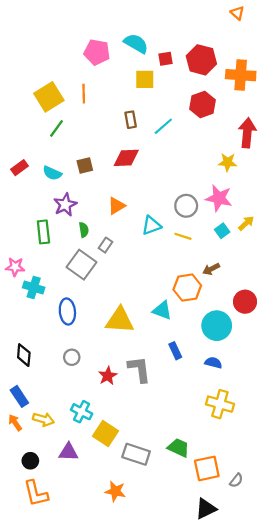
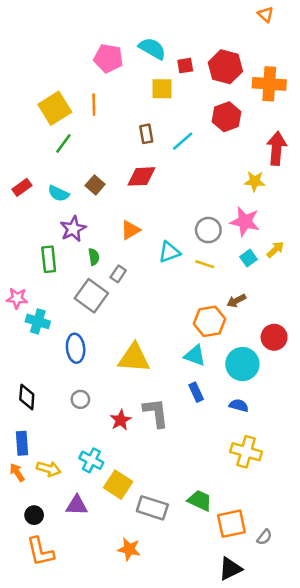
brown square: (85, 165) -> (95, 185), turned -35
cyan triangle: (162, 310) -> (195, 356), moved
blue rectangle: (19, 396) -> (22, 443), turned 30

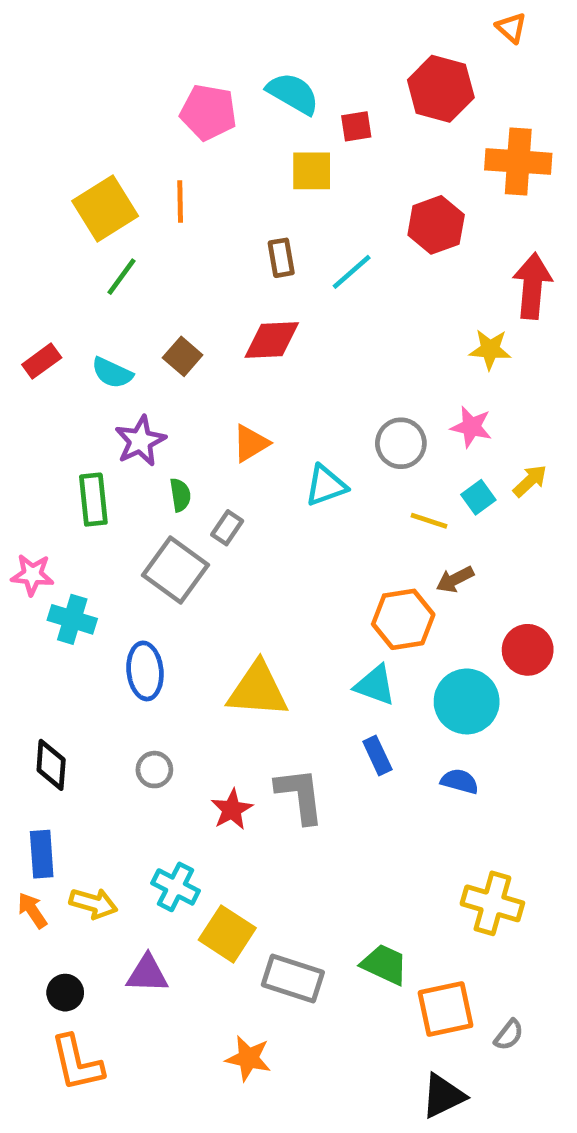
red hexagon: (225, 67) -> (441, 89), moved
pink star: (245, 222) -> (471, 427), size x0.7
yellow line: (205, 264) -> (429, 521), moved
yellow cross: (246, 452) -> (492, 903), moved

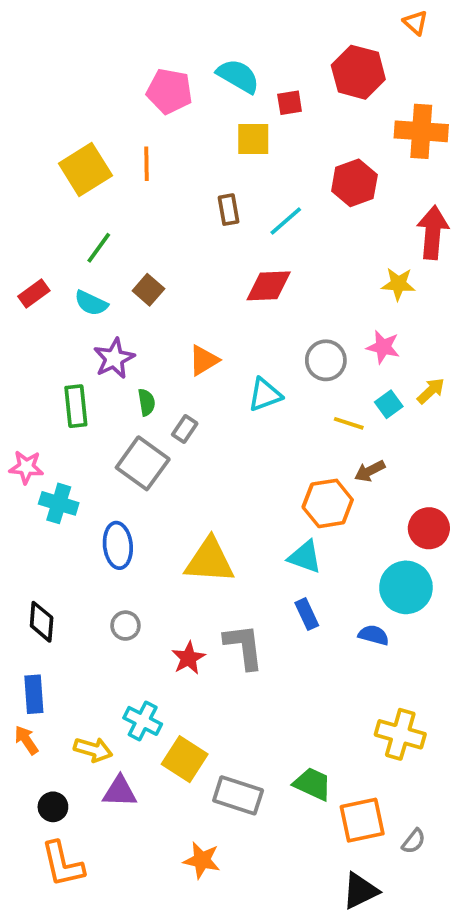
green line: (122, 277) -> (99, 248), moved
red diamond: (272, 340) -> (269, 286), moved
cyan circle: (467, 701) -> (406, 587), moved
yellow arrow: (93, 903) -> (93, 750), moved

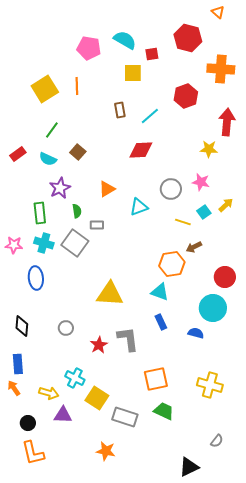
gray rectangle: (185, 429) -> (97, 225), turned 56
cyan cross: (59, 503) -> (44, 243), moved
blue ellipse: (118, 545) -> (36, 278), moved
orange square: (362, 820) -> (156, 379), moved

